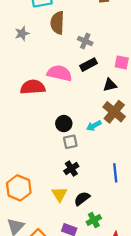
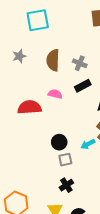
brown semicircle: (57, 23) -> (53, 60), moved
pink semicircle: (60, 73) -> (55, 94), size x0.6

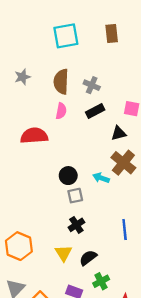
cyan square: (38, 20) -> (66, 36), moved
pink semicircle: (55, 94) -> (61, 111), moved, turned 88
cyan arrow: (88, 144) -> (101, 178), turned 48

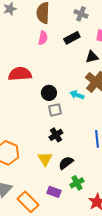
gray cross: (92, 85) -> (81, 14), moved
red semicircle: (34, 136) -> (20, 74), moved

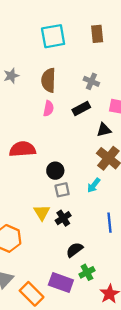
cyan arrow: (77, 95) -> (94, 185), moved, turned -72
yellow triangle: (45, 159) -> (42, 212), moved
purple rectangle: (54, 192) -> (61, 282), size x1.5

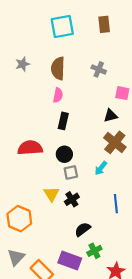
black rectangle: (81, 108) -> (63, 121), moved, turned -49
red semicircle: (23, 149) -> (30, 148), moved

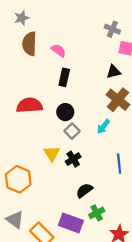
brown semicircle: (58, 68) -> (29, 44), moved
gray cross: (99, 69) -> (112, 29), moved
pink semicircle: (58, 95) -> (59, 50), turned -64
gray square: (71, 172) -> (72, 131), turned -32
gray triangle: (16, 257) -> (15, 220), turned -36

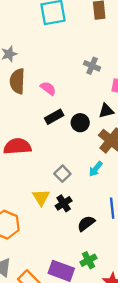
gray cross: (112, 29) -> (92, 66), moved
black rectangle: (64, 77) -> (54, 117), turned 48
black circle: (65, 112) -> (80, 123), moved
black semicircle: (84, 190) -> (86, 223), moved

